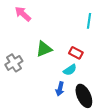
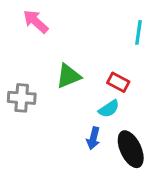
gray cross: (14, 63) -> (22, 98), turned 36

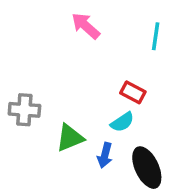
pink arrow: (36, 22) -> (86, 26), moved
green triangle: (68, 76) -> (70, 138), moved

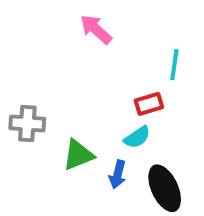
cyan line: (156, 36) -> (174, 65), moved
red rectangle: (133, 92) -> (149, 104), turned -45

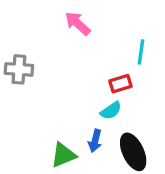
gray cross: (27, 123) -> (19, 69), moved
green triangle: (78, 155) -> (63, 155), moved

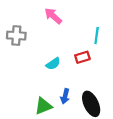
gray cross: (19, 69) -> (16, 36), moved
cyan semicircle: (111, 111) -> (53, 64), moved

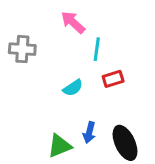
cyan line: (97, 36) -> (97, 49), moved

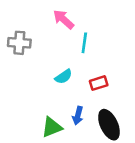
red rectangle: (113, 79) -> (99, 83), moved

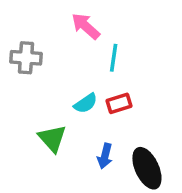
red rectangle: (99, 83) -> (119, 103), moved
green triangle: (52, 127) -> (52, 138), moved, turned -50

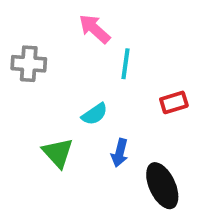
red rectangle: (119, 103) -> (174, 102), moved
blue arrow: (105, 156) -> (120, 153), moved

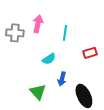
pink arrow: (95, 29) -> (38, 24), moved, turned 60
green triangle: (58, 153) -> (38, 92), moved

